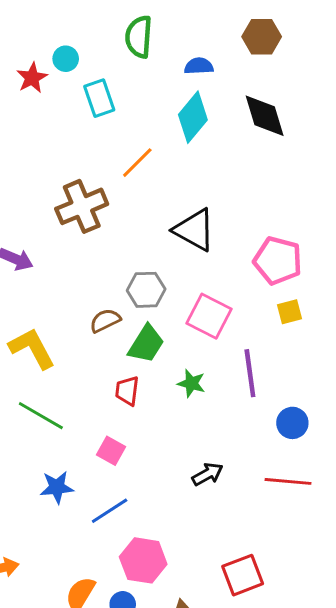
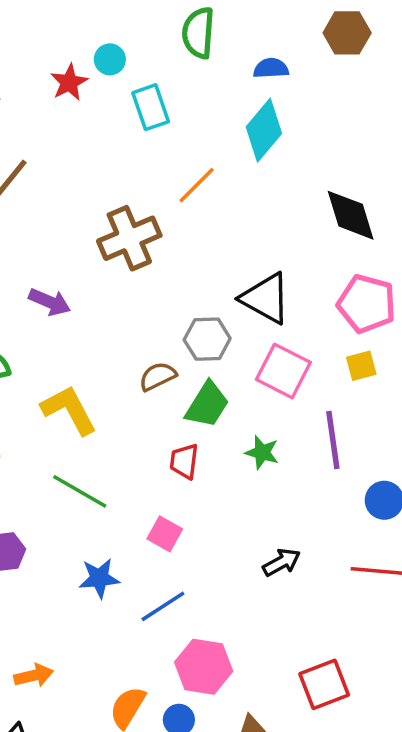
black diamond: (265, 116) -> (351, 215), moved
black triangle: (194, 230) -> (266, 298), moved
yellow square: (289, 312) -> (361, 366), moved

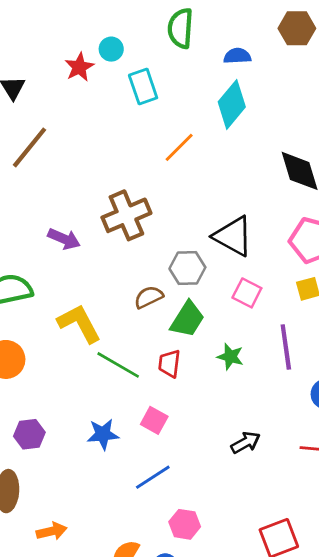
brown cross: (129, 238) -> (126, 215), moved
pink square: (283, 371) -> (247, 293), size x0.7
green line: (80, 491) -> (118, 365), moved
blue star: (99, 578) -> (103, 434), moved
pink hexagon: (204, 667) -> (185, 524), size x0.7

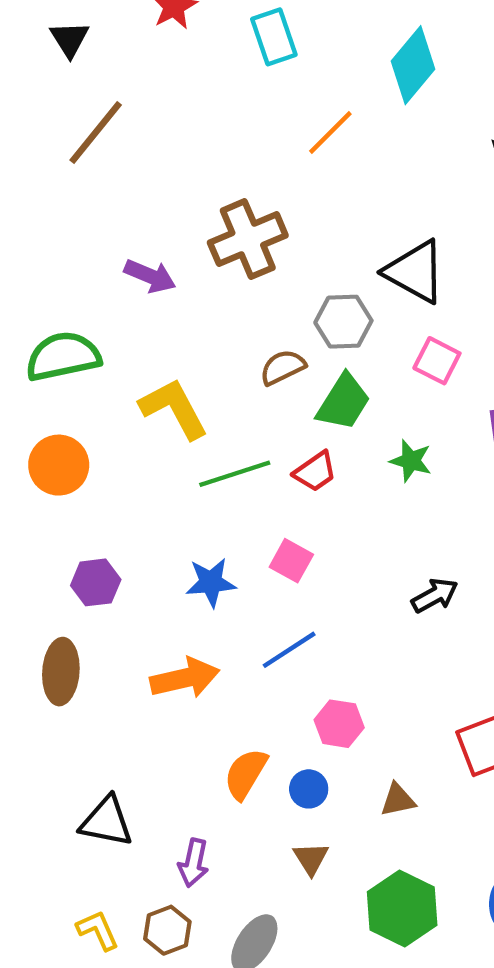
red trapezoid: (169, 364) -> (315, 472), turned -132
green line: (118, 365) -> (235, 474), turned -48
orange arrow: (52, 531) -> (185, 678), moved, size x1.4

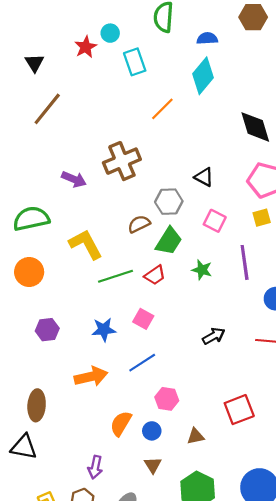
black triangle: (415, 272) -> (204, 177), size x0.6
brown ellipse: (61, 672) -> (37, 405), moved
black triangle: (107, 822) -> (24, 447), moved

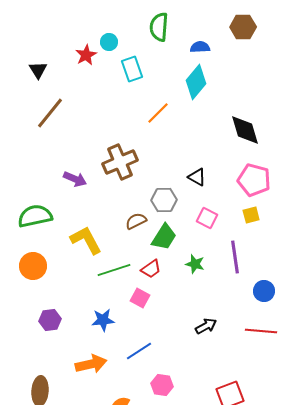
pink square: (143, 319) -> (140, 298), moved

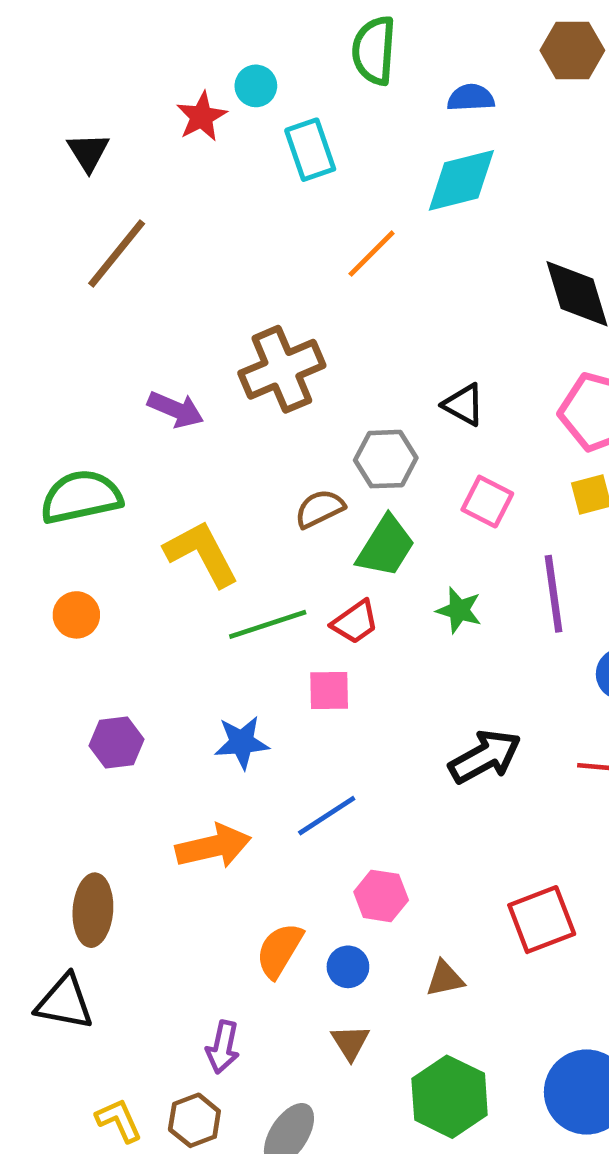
cyan diamond: (196, 82) -> (461, 180), turned 36
orange circle: (33, 266) -> (76, 615), size x0.7
pink square: (140, 298) -> (329, 691), turned -30
black arrow: (206, 326) -> (485, 757), size x1.4

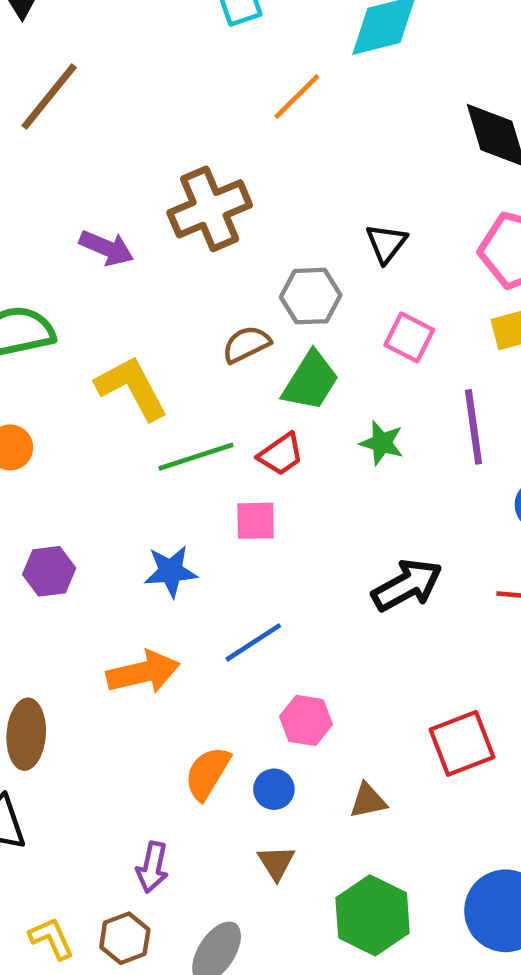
black triangle: (464, 405) -> (386, 243), turned 39

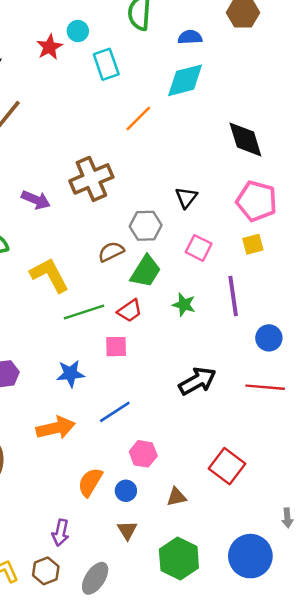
red square: (462, 743) -> (227, 466), turned -32

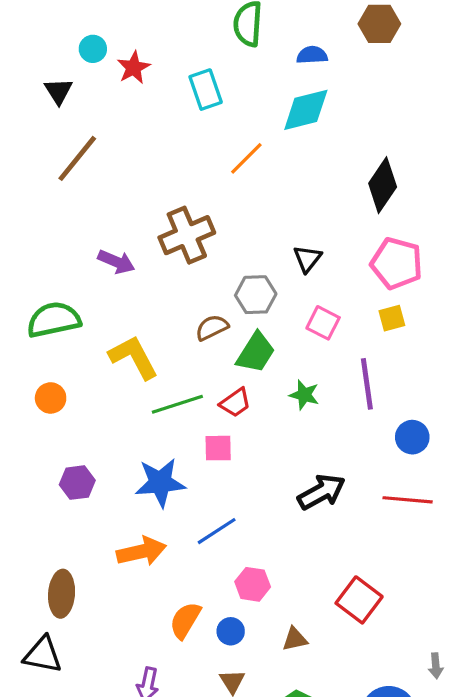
cyan circle: (78, 31) -> (93, 49), moved
black diamond: (245, 139) -> (383, 185), turned 51
blue star: (70, 374) -> (160, 483), size x1.4

